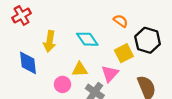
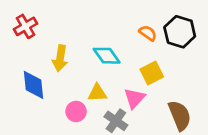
black hexagon: (148, 40) -> (180, 32), moved

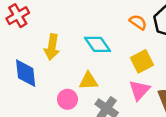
pink triangle: (135, 98) -> (139, 90), moved

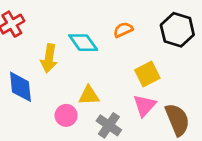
orange semicircle: (138, 22) -> (123, 30), moved, turned -60
cyan diamond: (98, 44) -> (83, 43), moved

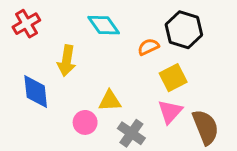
orange semicircle: (123, 30) -> (148, 47), moved
black hexagon: (177, 30) -> (184, 30), moved
cyan diamond: (83, 43) -> (104, 25), moved

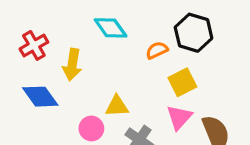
red cross: (26, 24) -> (34, 45), moved
blue diamond: (36, 92) -> (40, 97), turned -30

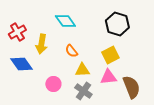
orange semicircle: (157, 50) -> (71, 51), moved, turned -104
yellow triangle: (117, 106) -> (82, 70), moved
pink triangle: (179, 117) -> (108, 77), turned 42

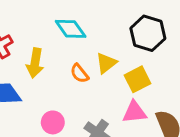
yellow triangle: (82, 70) -> (106, 63), moved, turned -35

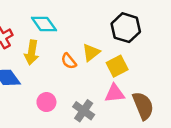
cyan diamond: (71, 29) -> (44, 24), moved

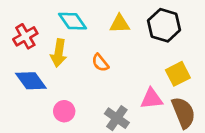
yellow triangle: (91, 52) -> (120, 24), moved, turned 36
yellow square: (117, 66) -> (178, 74), moved
pink circle: (46, 102) -> (64, 111), moved

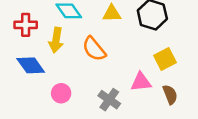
red cross: (25, 36) -> (26, 25), turned 30
orange semicircle: (100, 63) -> (94, 49), size x1.5
brown semicircle: (183, 113) -> (170, 95), size x0.7

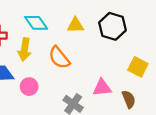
yellow square: (165, 59) -> (138, 67), moved, turned -36
pink circle: (61, 93) -> (29, 87), moved

